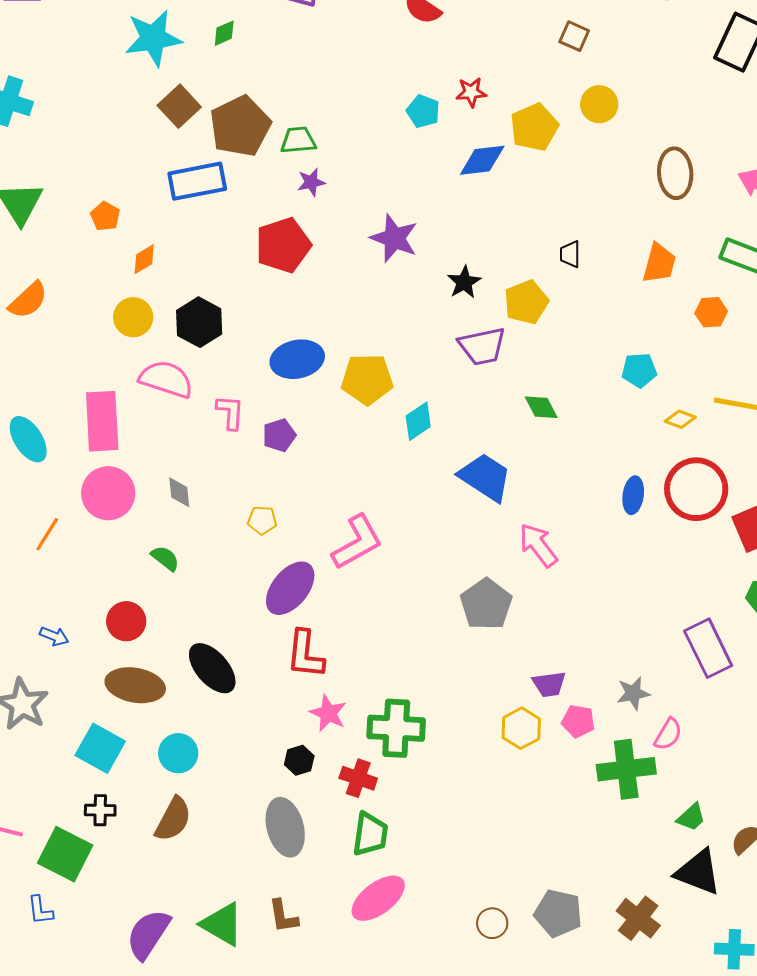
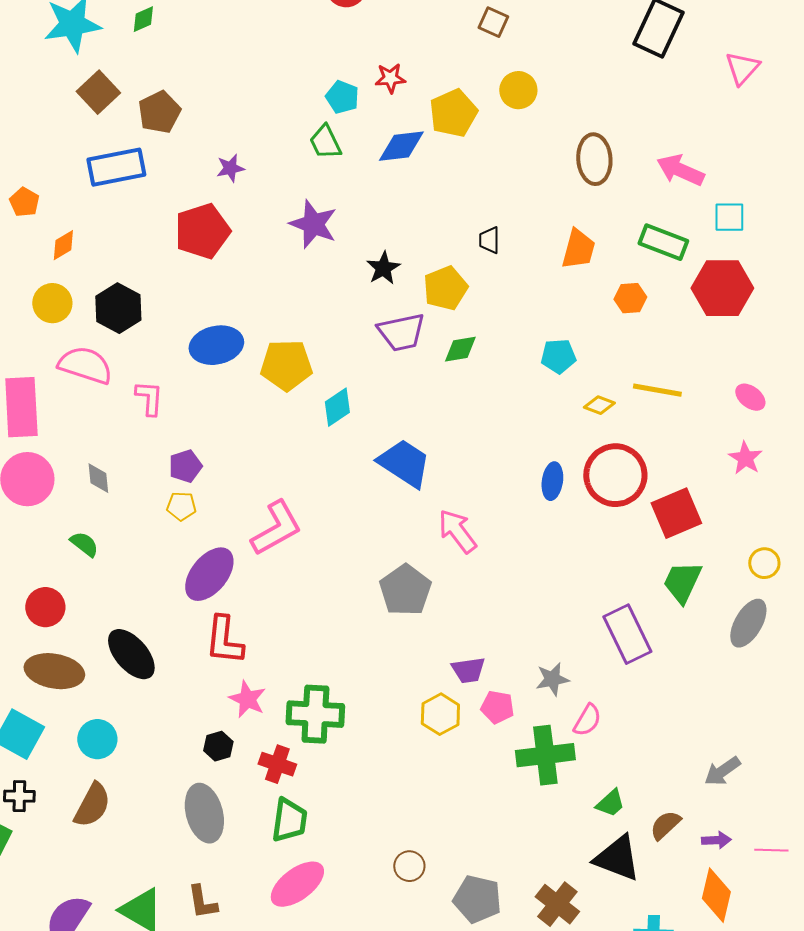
brown pentagon: (240, 126) -> (159, 112), size x0.7
green trapezoid: (298, 140) -> (325, 142), moved, turned -111
green diamond: (541, 407) -> (460, 349), moved, turned -72
purple pentagon: (279, 435) -> (185, 466), moved
brown circle: (492, 923) -> (409, 866), moved

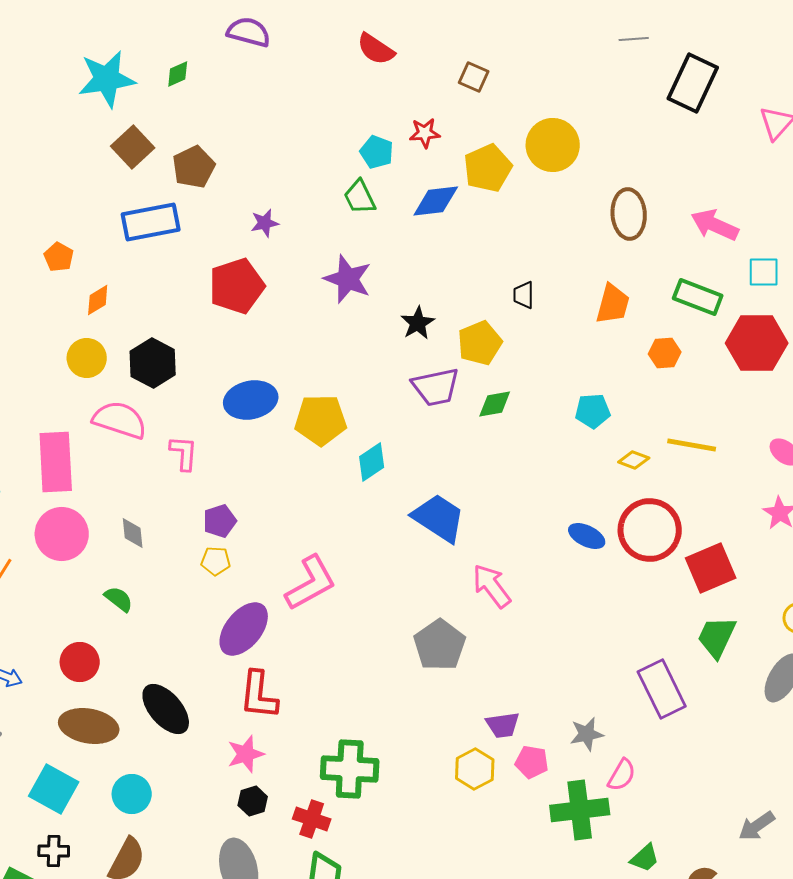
brown square: (493, 22) -> (474, 77), moved
yellow circle: (518, 90) -> (553, 145), size x1.4
blue ellipse: (552, 481) -> (587, 536), turned -72
pink star: (247, 699) -> (246, 754), moved, turned 30

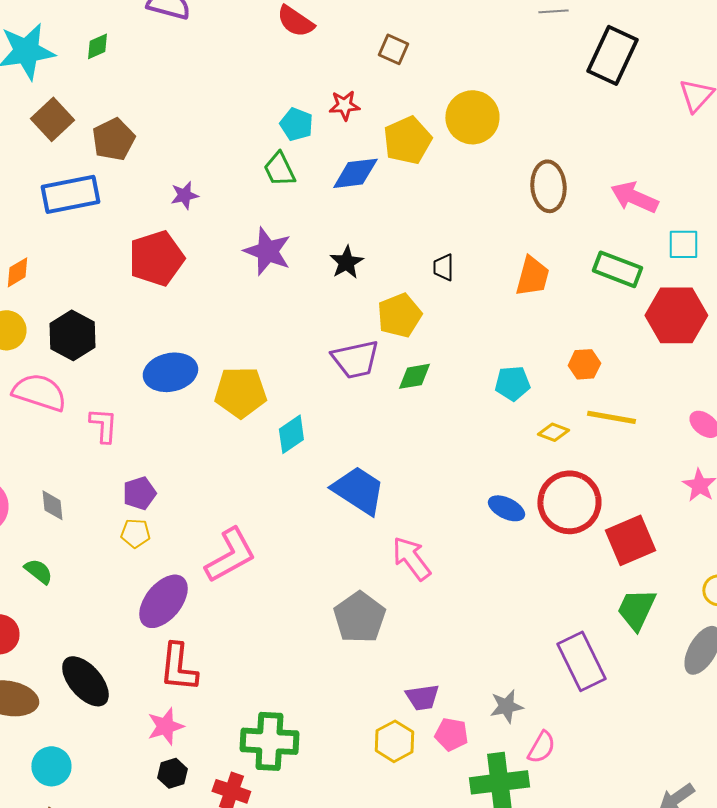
black star: (418, 323) -> (346, 262), moved
orange hexagon: (665, 353) -> (584, 364), moved

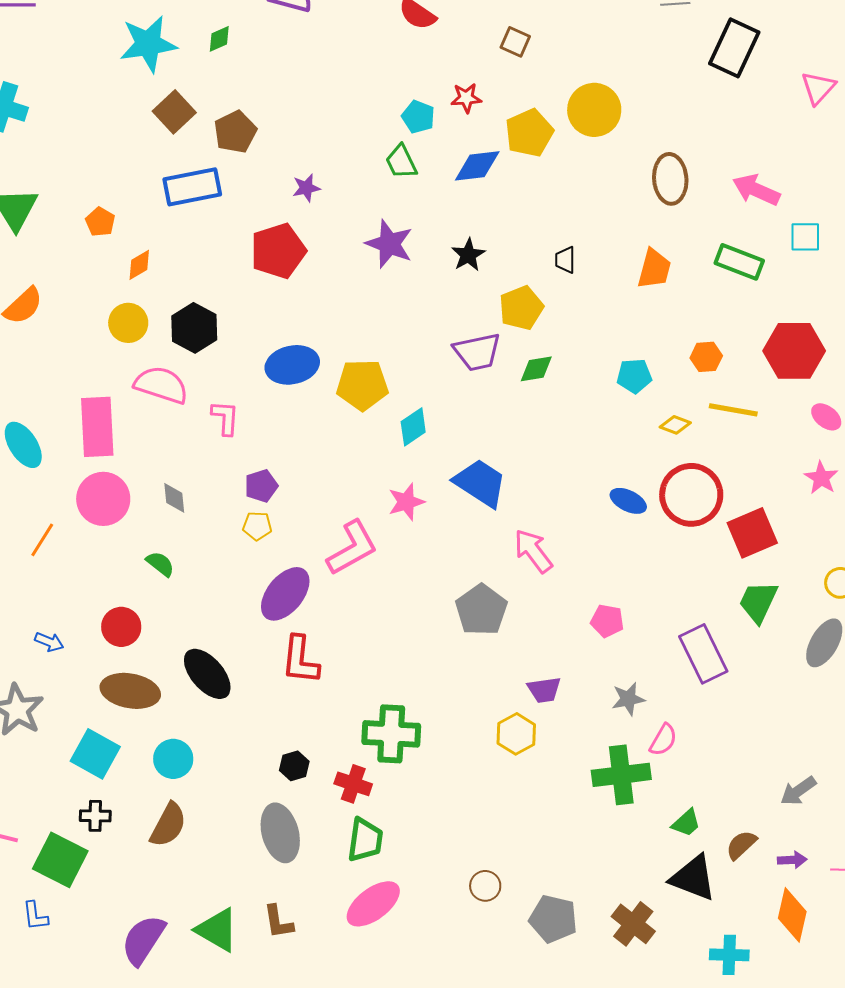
red hexagon: (676, 315) -> (794, 351), moved
pink star: (165, 726) -> (406, 502), moved
pink pentagon: (451, 734) -> (607, 621), moved

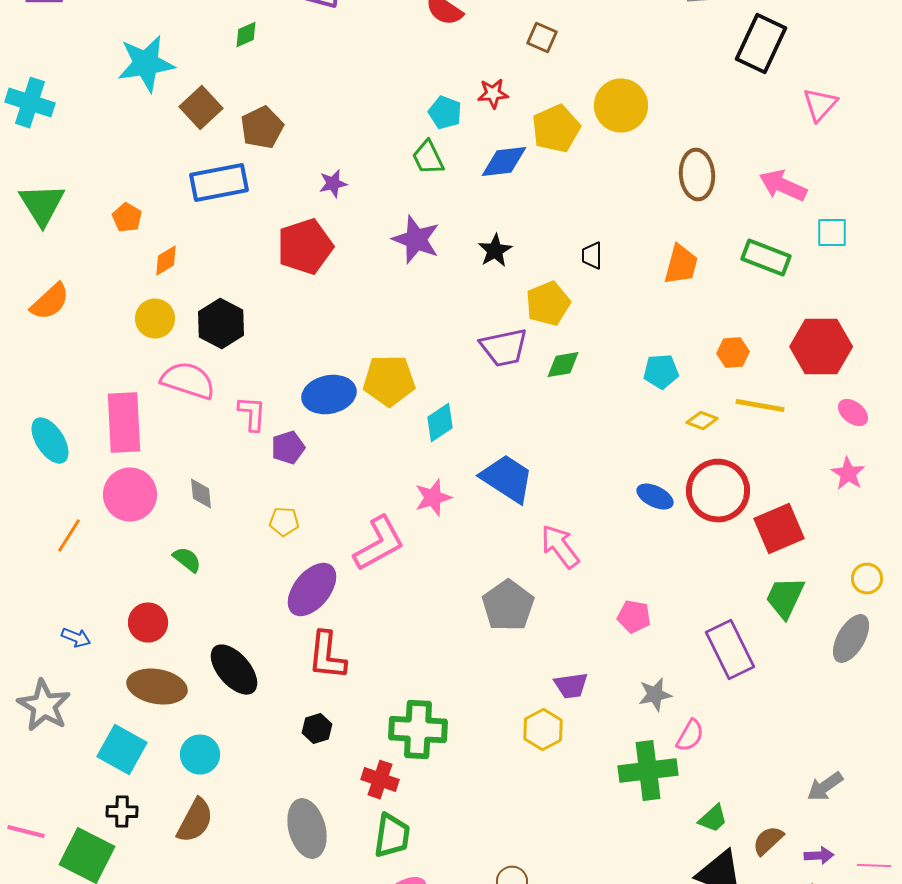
cyan star: (148, 44) -> (146, 64), moved
pink triangle: (818, 88) -> (820, 105), moved
blue ellipse: (292, 365) -> (329, 395), moved
purple pentagon: (261, 486) -> (288, 448), moved
black hexagon: (294, 766) -> (317, 729), moved

